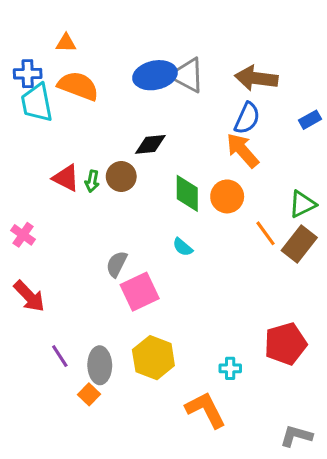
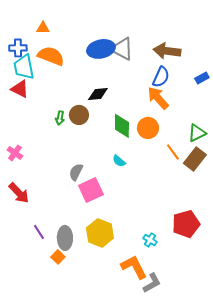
red triangle: (66, 178) -> (20, 89), moved
cyan cross: (230, 368) -> (150, 240), turned 32
gray L-shape: (296, 436) -> (152, 283), moved, turned 135

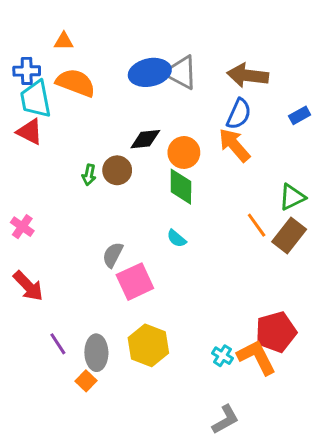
orange circle: (148, 128) -> (184, 152), moved
orange L-shape: (134, 267) -> (257, 357), moved

